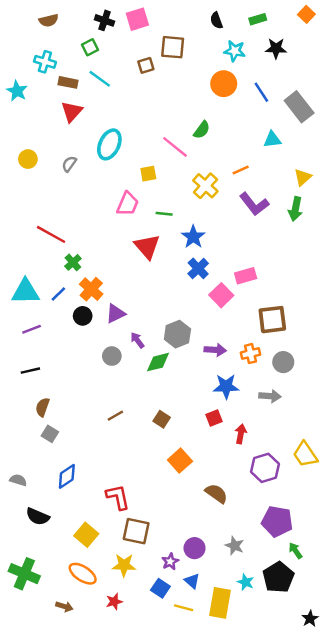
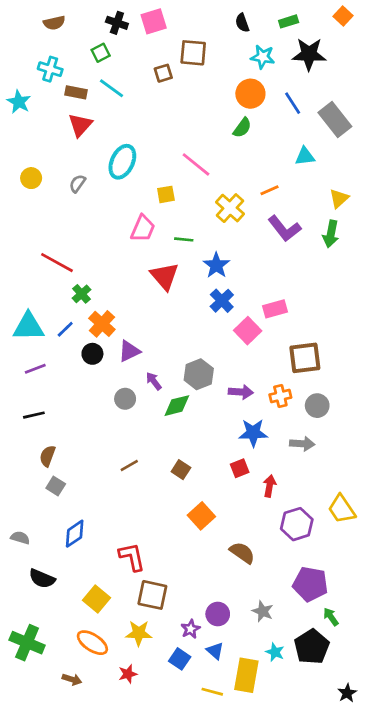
black star: (276, 48) -> (309, 54), size x1.4
green semicircle: (202, 130) -> (242, 128), moved
yellow line: (184, 608) -> (212, 692), moved

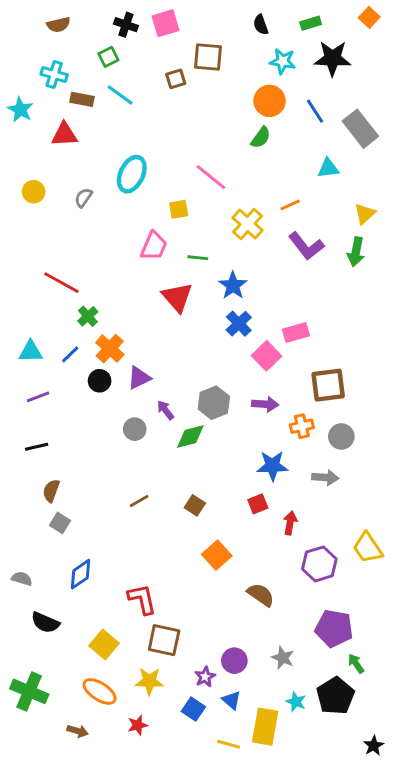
red triangle: (80, 125) -> (64, 135), moved, turned 45
cyan triangle: (28, 327) -> (31, 351), size x0.7
purple arrow: (241, 392) -> (265, 404), moved

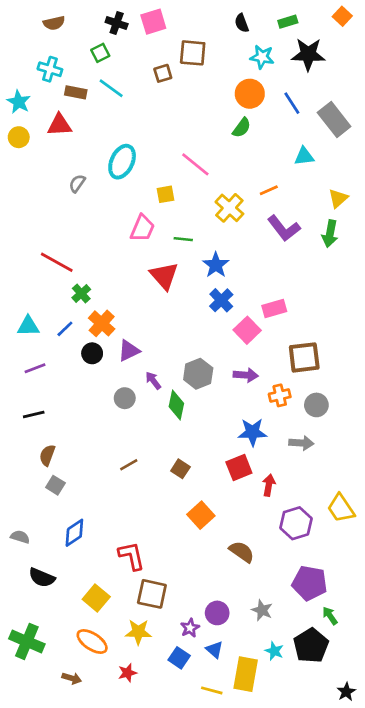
yellow circle: (34, 192) -> (19, 137), moved
green diamond: (190, 436) -> (176, 405), turned -64
red square: (258, 504) -> (239, 468), size x1.4

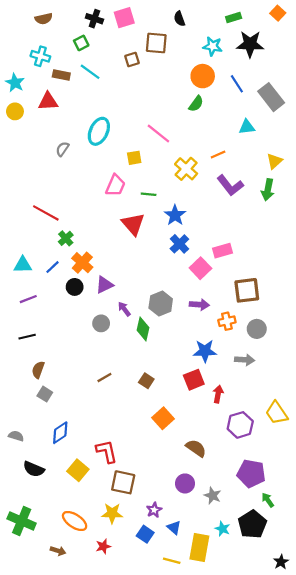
black semicircle: (242, 23) -> (179, 19), moved
yellow square: (96, 598) -> (78, 470), moved
purple circle: (217, 613) -> (185, 483), moved

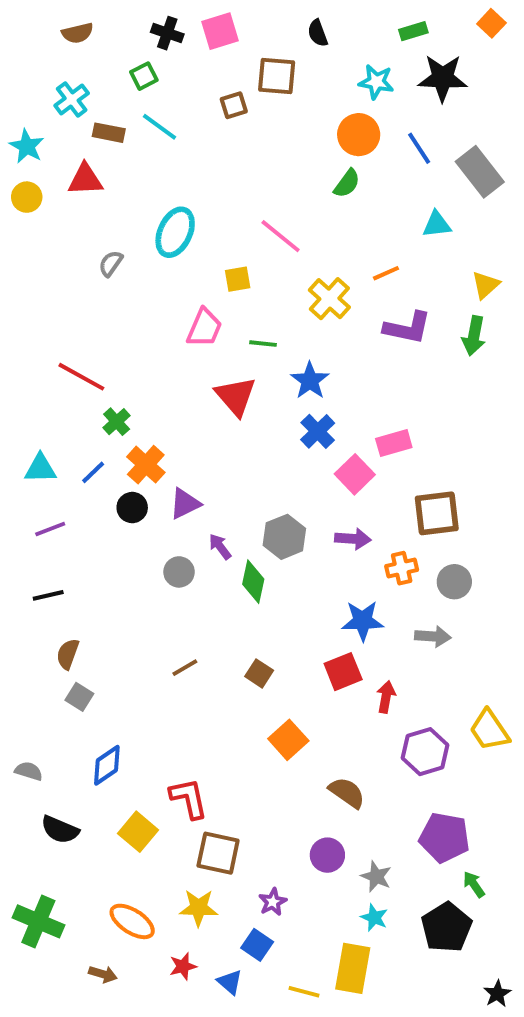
cyan cross: (40, 56) -> (72, 99), turned 36
purple L-shape: (230, 185) -> (407, 328), turned -40
blue triangle: (174, 528) -> (230, 982), moved
cyan star: (223, 529) -> (374, 918), moved

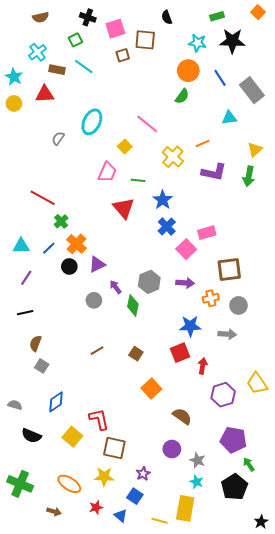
pink square: (220, 31) -> (115, 29), moved
yellow square: (238, 279) -> (125, 147), turned -32
purple line: (50, 529) -> (26, 278), turned -35

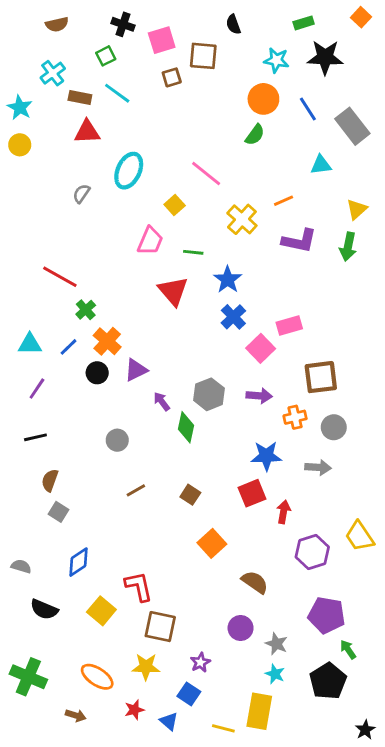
red triangle: (45, 94) -> (87, 132), moved
gray circle: (94, 300) -> (117, 440), moved

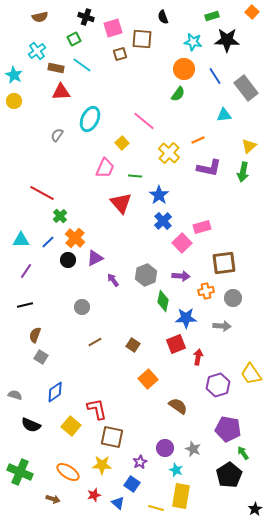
green diamond: (186, 427) -> (163, 301), moved
purple circle: (241, 628) -> (165, 448), moved
cyan star: (275, 674) -> (176, 470), moved

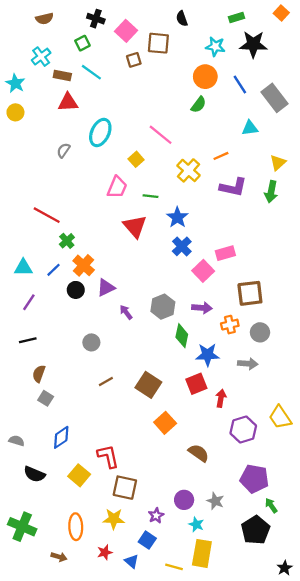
pink square: (113, 28) -> (126, 31), turned -30
brown square: (133, 345) -> (148, 385), size x1.6
orange ellipse: (68, 472) -> (76, 527), turned 55

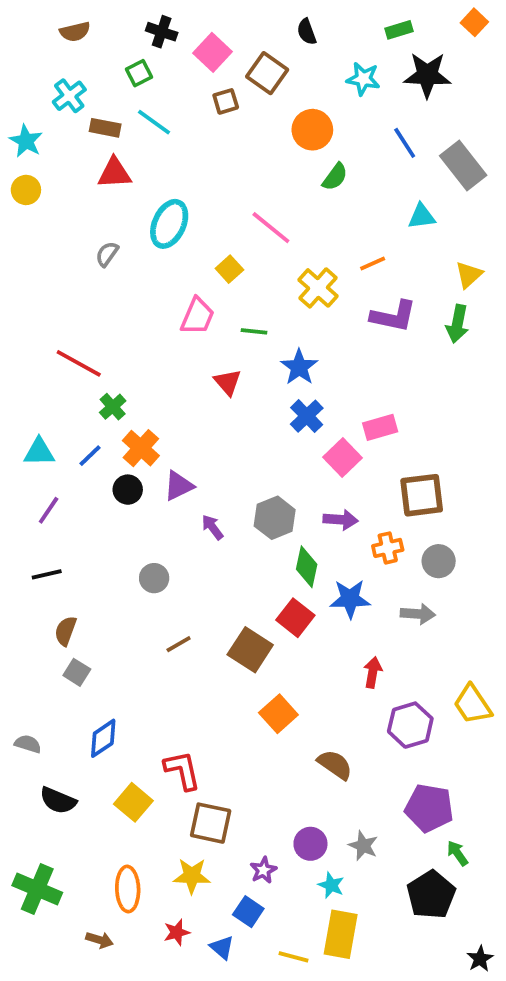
brown square: (158, 43) -> (267, 73), turned 30
orange circle: (205, 77) -> (312, 130), moved
red triangle: (135, 226) -> (228, 382), size x0.7
red square: (196, 384) -> (295, 618), moved, turned -30

